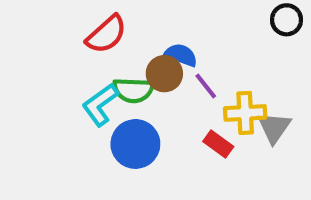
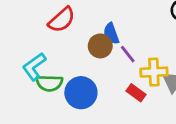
blue semicircle: (181, 55) -> (111, 34), turned -130
green semicircle: (133, 90) -> (49, 83), moved
cyan L-shape: (100, 105) -> (34, 67), moved

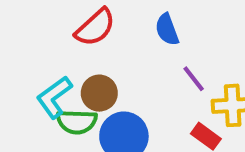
blue semicircle: (111, 34) -> (167, 29), moved
brown circle: (100, 46) -> (99, 93), moved

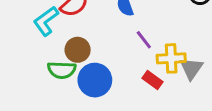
cyan L-shape: (54, 97) -> (46, 21), moved

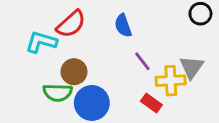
cyan L-shape: (46, 21) -> (41, 42), turned 52
gray triangle: (191, 69) -> (192, 67), moved

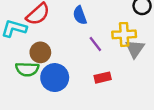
yellow cross: (171, 81) -> (124, 34), moved
red rectangle: (151, 103) -> (103, 78), turned -49

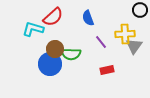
green semicircle: (27, 69) -> (71, 54), moved
blue circle: (55, 78) -> (50, 64), moved

